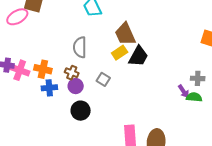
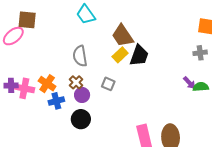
orange cross: (43, 69) -> (47, 84), turned 30
brown cross: (72, 73) -> (76, 82), turned 32
gray cross: (198, 78) -> (200, 53), moved
black circle: (81, 111) -> (81, 119), moved

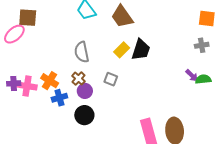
brown trapezoid: (123, 36) -> (122, 17), moved

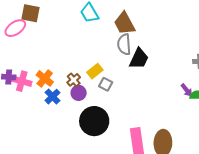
yellow rectangle: (122, 50) -> (95, 71), moved
gray semicircle: (82, 52) -> (124, 44), moved
blue cross: (59, 98) -> (52, 97), turned -35
black circle: (84, 115) -> (94, 121), moved, size x1.5

